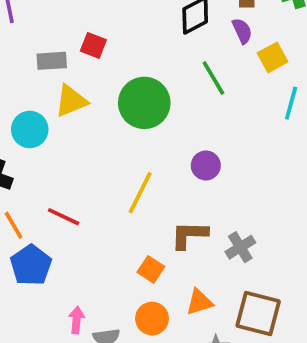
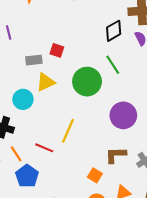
green line: (213, 78) -> (113, 65), moved
purple circle: (206, 165) -> (123, 115), size x1.6
yellow line: (140, 193) -> (68, 131), moved

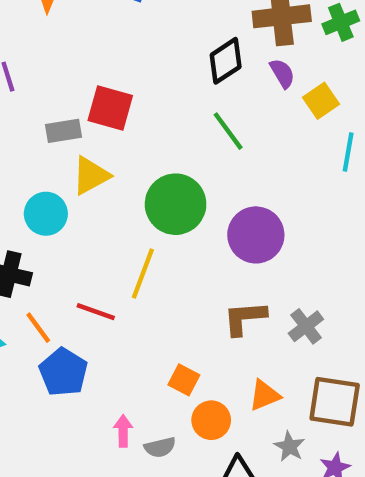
red square: (57, 50) -> (110, 108), size x1.5
green circle: (87, 82) -> (176, 204), moved
orange square: (95, 175) -> (184, 380), moved

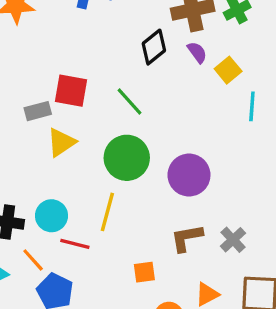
green line: (228, 131) -> (130, 102), moved
cyan circle: (46, 214) -> (51, 216), moved
orange square: (184, 380) -> (144, 272), moved, turned -30

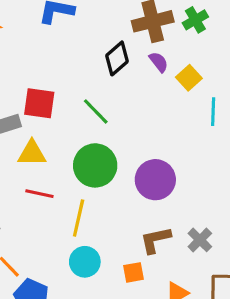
yellow triangle: (61, 142) -> (32, 153), turned 36
cyan circle: (51, 216) -> (85, 262), moved
red line: (75, 244) -> (39, 194), moved
orange square: (144, 272) -> (134, 272), moved

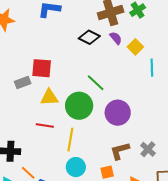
black diamond: (117, 58) -> (89, 37), turned 70
green line: (96, 111) -> (96, 83), moved
yellow triangle: (32, 153) -> (49, 97), moved

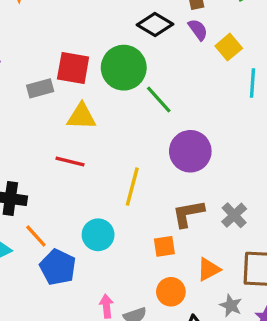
green circle: (79, 106) -> (124, 68), moved
yellow line: (70, 140) -> (132, 187), moved
cyan circle: (76, 167) -> (98, 235), moved

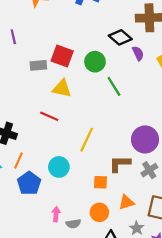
purple semicircle: (198, 30) -> (138, 53), moved
green circle: (124, 68) -> (95, 62), size x0.7
purple circle: (190, 151) -> (145, 139), moved
orange line: (36, 236) -> (19, 160), turned 56

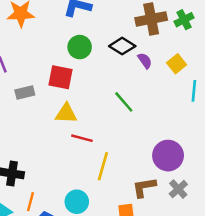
green circle: (95, 62) -> (80, 47), moved
gray rectangle: (38, 65) -> (25, 92), moved
red line: (49, 116) -> (82, 138), moved

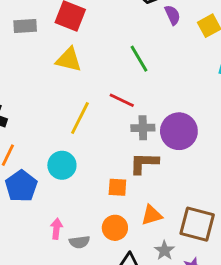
red line: (82, 138) -> (122, 100), moved
yellow line: (103, 166) -> (80, 118), moved
gray cross: (178, 189) -> (143, 128), moved, turned 30

